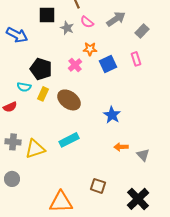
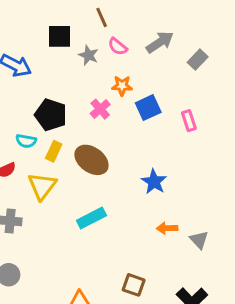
pink rectangle: (136, 59) -> (189, 121), moved
yellow triangle: (35, 149) -> (42, 186), moved, turned -35

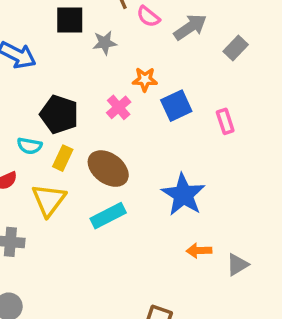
pink semicircle: (118, 47) -> (148, 17), moved
gray star: (89, 55) -> (105, 43), turned -30
blue star: (154, 182) -> (183, 195), size x1.4
cyan rectangle: (91, 218) -> (108, 216), moved
gray triangle: (199, 240) -> (237, 265), turned 42

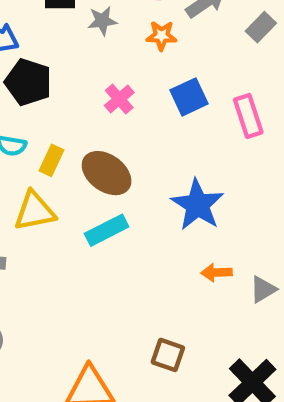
orange star: (145, 79) -> (162, 36), moved
black pentagon: (59, 114) -> (28, 82), moved
pink rectangle: (225, 121) -> (248, 116), size x1.4
yellow triangle: (49, 200) -> (35, 211), turned 42

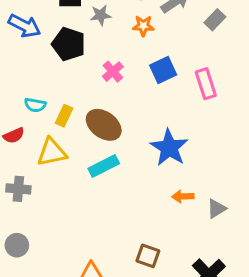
black pentagon: (28, 82) -> (69, 44), moved

